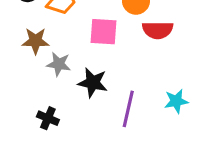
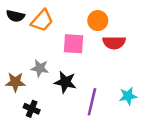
brown star: (36, 41) -> (15, 82), moved

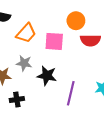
orange trapezoid: (42, 21) -> (26, 33), moved
black cross: (32, 109) -> (17, 99), turned -32

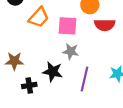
gray star: (24, 63) -> (71, 51), moved
black star: (47, 76) -> (53, 72), moved

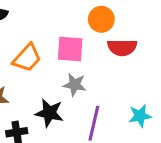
orange trapezoid: (39, 17) -> (27, 58), moved

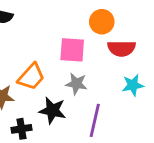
orange trapezoid: (27, 58) -> (31, 77), moved
cyan star: (140, 116) -> (133, 85), moved

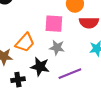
purple line: (95, 120) -> (70, 74), turned 55

